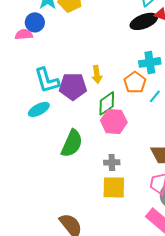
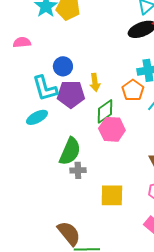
blue circle: (35, 22) -> (63, 66), moved
gray cross: (112, 162) -> (78, 170), moved

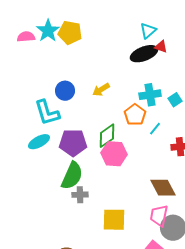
pink semicircle: (22, 42) -> (26, 37), moved
yellow arrow: (95, 82) -> (101, 90), moved, turned 66
purple pentagon: (71, 94) -> (73, 143), moved

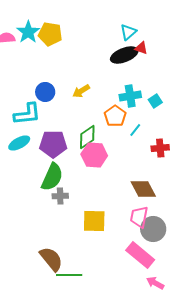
cyan L-shape: (47, 113) -> (27, 114), turned -80

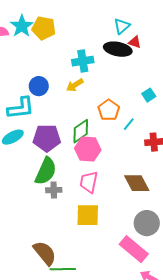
black ellipse: (124, 55) -> (118, 49), turned 32
cyan cross: (130, 96) -> (83, 61), moved
pink trapezoid: (139, 217) -> (89, 182), moved

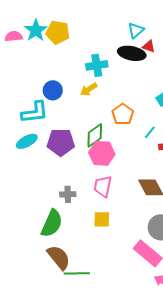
cyan line: (129, 124) -> (150, 132), moved
green semicircle: (46, 171) -> (52, 223), moved
yellow square: (88, 215) -> (102, 219), size x0.7

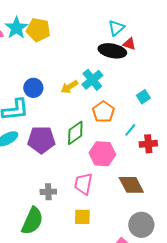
cyan cross: (97, 65) -> (92, 80), moved, turned -30
pink hexagon: (102, 153) -> (102, 154), moved

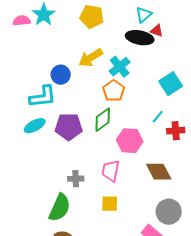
yellow pentagon: (38, 30) -> (92, 17), moved
yellow arrow: (69, 87) -> (91, 58), moved, size x1.4
cyan square: (143, 97) -> (171, 84), size x1.6
orange pentagon: (103, 112) -> (114, 91), moved

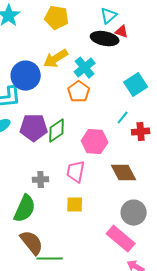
blue circle: (61, 75) -> (26, 76), size x1.5
green diamond: (103, 120) -> (57, 131), moved

